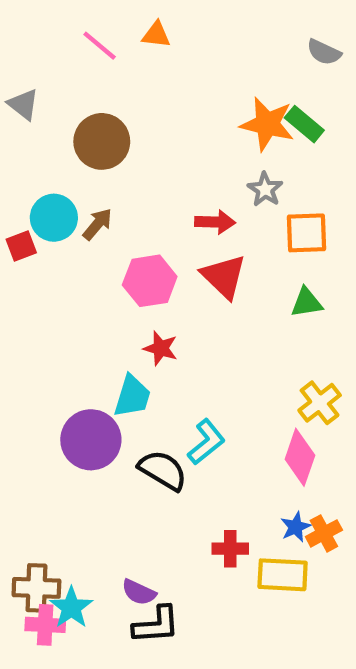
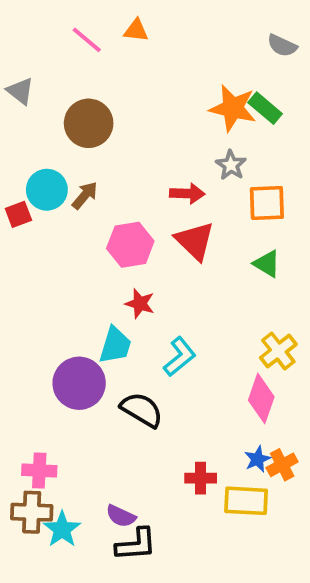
green triangle: (306, 303) -> (267, 264), turned 40
cyan L-shape: (206, 442) -> (180, 357), moved
pink cross: (45, 625) -> (39, 471), moved

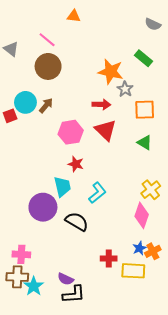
pink line: (87, 40) -> (47, 40), moved
orange star: (233, 108) -> (111, 72), moved
cyan trapezoid: (115, 345) -> (62, 187), turned -30

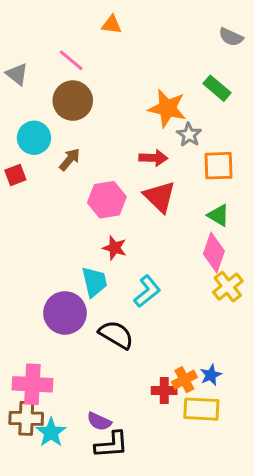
cyan circle: (25, 102) -> (34, 138), moved
pink diamond: (142, 215) -> (214, 252), moved
orange cross: (153, 251) -> (184, 380), moved
pink cross: (21, 254) -> (32, 384), size x1.4

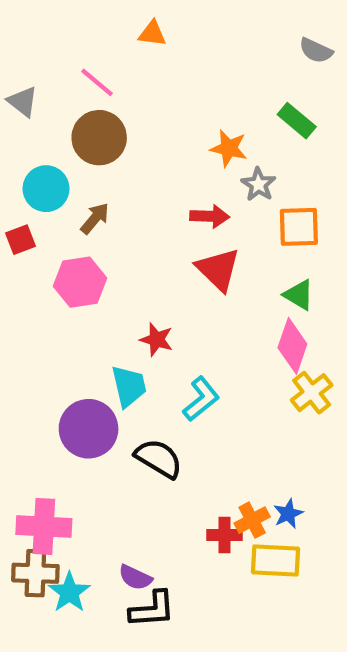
orange star: (167, 108) -> (229, 148), size x0.7
pink hexagon: (107, 200) -> (80, 282), moved

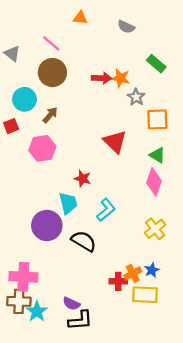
gray semicircle: (316, 51) -> (126, 27), moved
red arrow: (210, 216) -> (102, 78), moved
yellow cross: (312, 393) -> (155, 229), moved

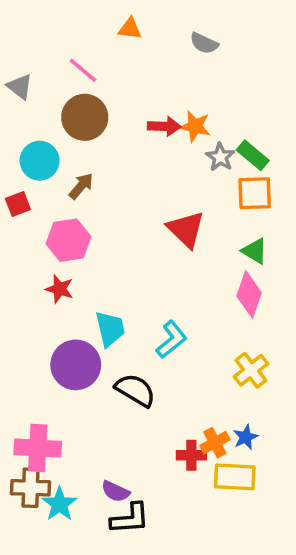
green rectangle: (156, 64) -> (253, 155), moved
red star: (83, 179) -> (59, 289), moved

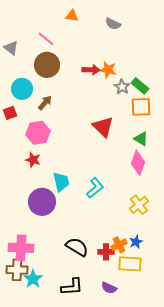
black semicircle: (135, 390) -> (77, 247), moved
purple semicircle: (115, 491) -> (109, 288), moved

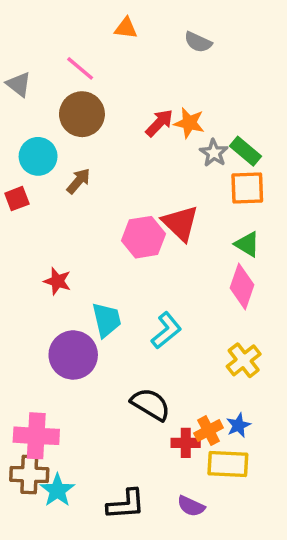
red arrow: (91, 70) -> (159, 123), turned -48
pink hexagon: (38, 133) -> (144, 237), moved
black semicircle: (77, 247) -> (151, 404), moved

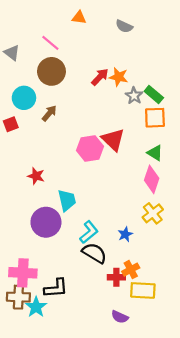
cyan L-shape: (166, 330) -> (89, 232), moved
yellow cross: (244, 360) -> (153, 213), moved
blue star: (238, 425) -> (125, 234), moved
black L-shape: (126, 504) -> (56, 288), moved

